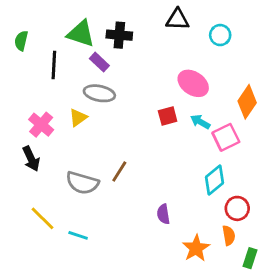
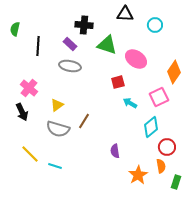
green triangle: (81, 34) -> (107, 45), moved
yellow triangle: (78, 117) -> (57, 105), moved
cyan arrow: (200, 122) -> (130, 103), moved

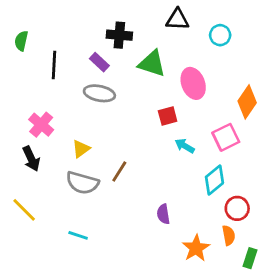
pink ellipse: (136, 59) -> (193, 83), turned 35
yellow line: (30, 154) -> (24, 210), moved

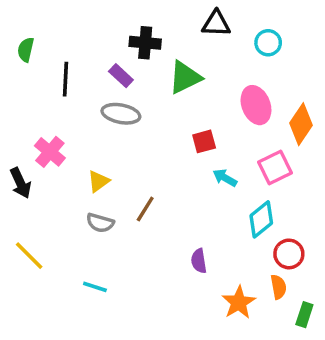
green triangle: (152, 64) -> (185, 77), turned -44
pink ellipse: (193, 83) -> (256, 105), moved
black arrow: (31, 159) -> (20, 183), moved
gray semicircle: (82, 183) -> (100, 223), size x0.7

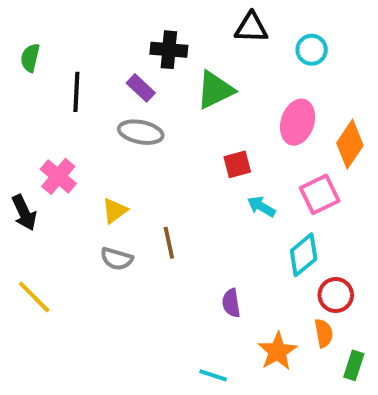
pink ellipse: (256, 105) -> (298, 122), turned 39
brown line: (145, 209) -> (169, 243), turned -44
cyan line: (95, 287) -> (213, 375), moved

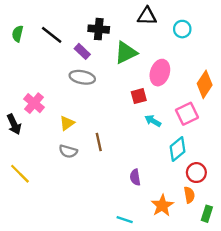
black line: (76, 92) -> (52, 35), moved, turned -55
pink ellipse: (298, 122) -> (160, 73), moved

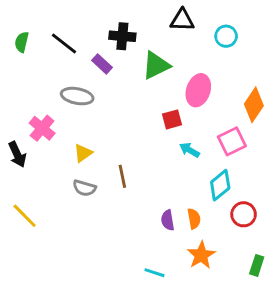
gray ellipse: (82, 77) -> (77, 96), moved
orange semicircle: (189, 195) -> (194, 219), moved

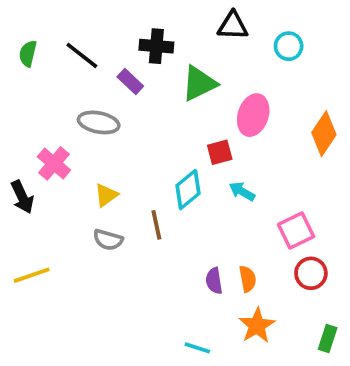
pink square: (232, 141) -> (296, 230), moved
cyan diamond: (220, 185) -> (188, 190), moved
yellow line: (25, 216) -> (32, 275), turned -64

